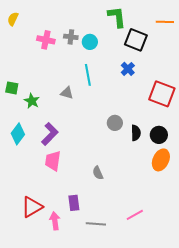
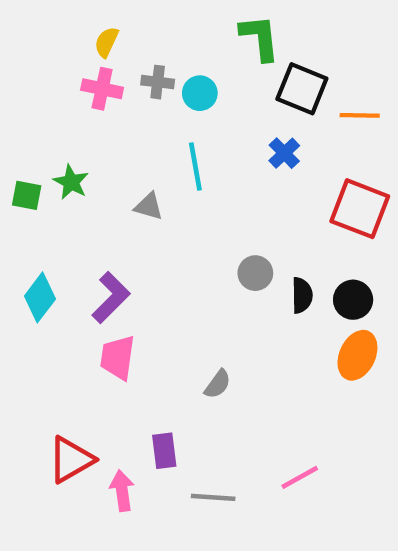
yellow semicircle: (13, 19) -> (107, 42), moved
orange line: (165, 22) -> (360, 115), moved
green star: (32, 101) -> (71, 182), moved
gray semicircle: (98, 173) -> (218, 384), turned -120

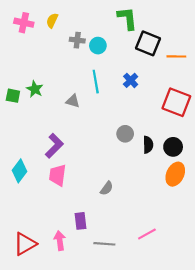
pink cross: (102, 89) -> (24, 23), moved
blue cross: (284, 153) -> (131, 80), moved
cyan diamond: (40, 297) -> (19, 171), moved
red triangle: (71, 460) -> (25, 244), moved

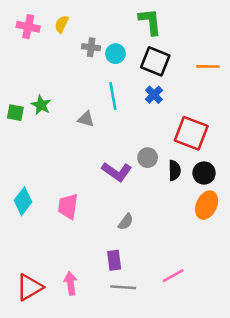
black square: (148, 43) -> (155, 61), moved
red square: (176, 102) -> (191, 133), moved
purple L-shape: (54, 146) -> (117, 172), moved, turned 80
purple rectangle: (80, 221) -> (114, 260), moved

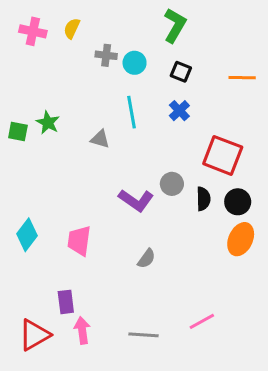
green L-shape: (150, 22) -> (175, 25), turned 36
black square: (155, 61) -> (181, 72), size x0.6
purple rectangle: (114, 260) -> (66, 302), moved

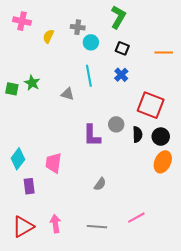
yellow semicircle: (72, 28) -> (48, 36), moved
gray cross: (106, 55) -> (78, 27), moved
purple L-shape: (136, 200) -> (92, 136), turned 55
gray semicircle: (146, 259) -> (100, 184), moved
purple rectangle: (66, 302) -> (29, 186), moved

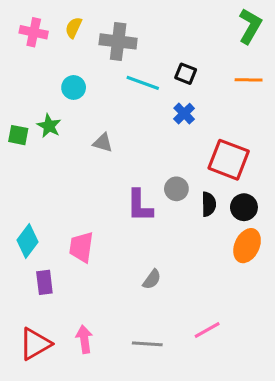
green L-shape: (118, 17) -> (250, 26), moved
gray cross: (78, 27) -> (118, 41), size x1.6
yellow semicircle: (48, 36) -> (74, 28), moved
cyan circle: (91, 42) -> (74, 87), moved
cyan line: (89, 76) -> (143, 83), moved, turned -60

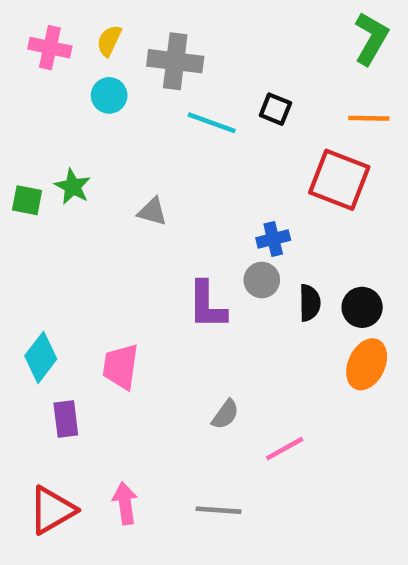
cyan circle: (74, 87) -> (109, 95), moved
blue cross: (184, 114) -> (273, 239), moved, turned 30
red square: (229, 160) -> (339, 180), moved
pink line: (207, 330) -> (285, 449), moved

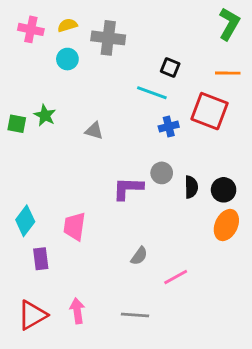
yellow semicircle: (109, 41) -> (67, 25), turned 48
cyan line: (212, 123) -> (152, 93), moved
blue cross: (273, 239) -> (169, 127), moved
purple L-shape: (207, 305) -> (128, 188), turned 92

